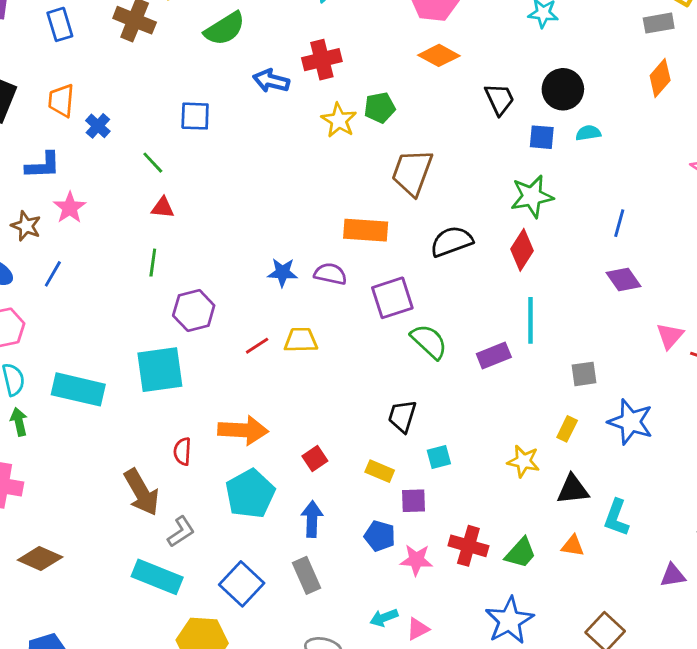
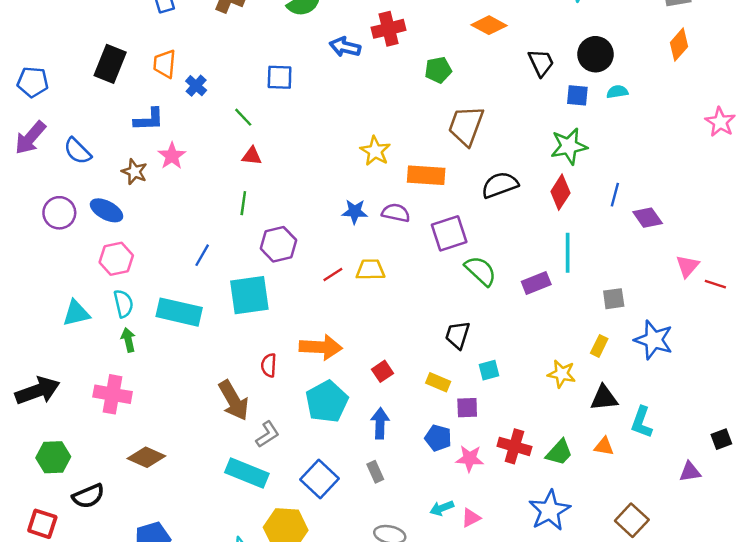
yellow star: (339, 120) -> (375, 151), moved
blue line: (619, 223) -> (615, 195), moved
blue line: (53, 274) -> (202, 255), moved
gray rectangle: (306, 575) -> (375, 472), size x0.7

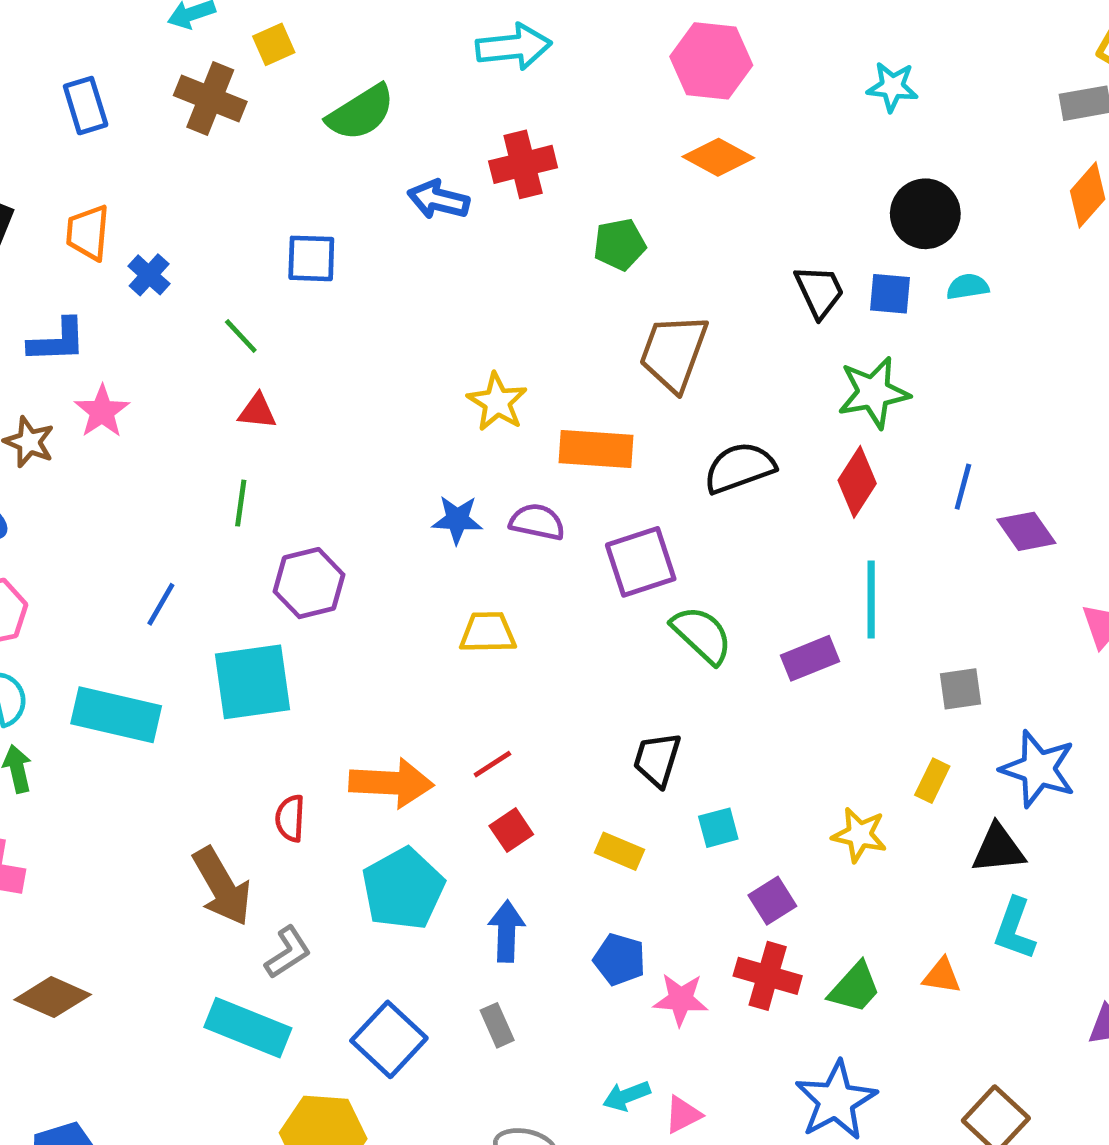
black trapezoid: (541, 63) -> (819, 291), moved
red line: (333, 275) -> (492, 764), moved
black triangle: (604, 398) -> (998, 849), moved
purple square: (467, 408) -> (772, 901), moved, turned -30

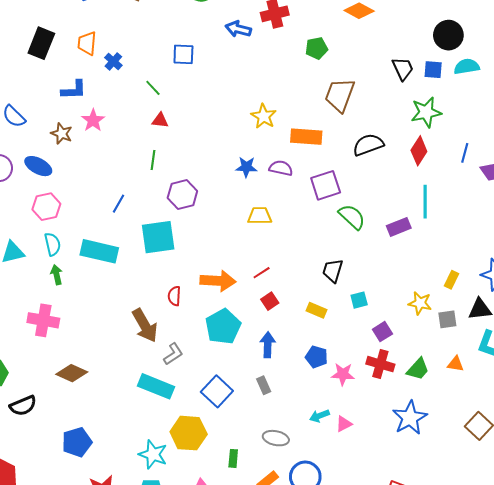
cyan semicircle: (968, 287) -> (467, 67), size x1.4
gray square: (961, 689) -> (447, 319), moved

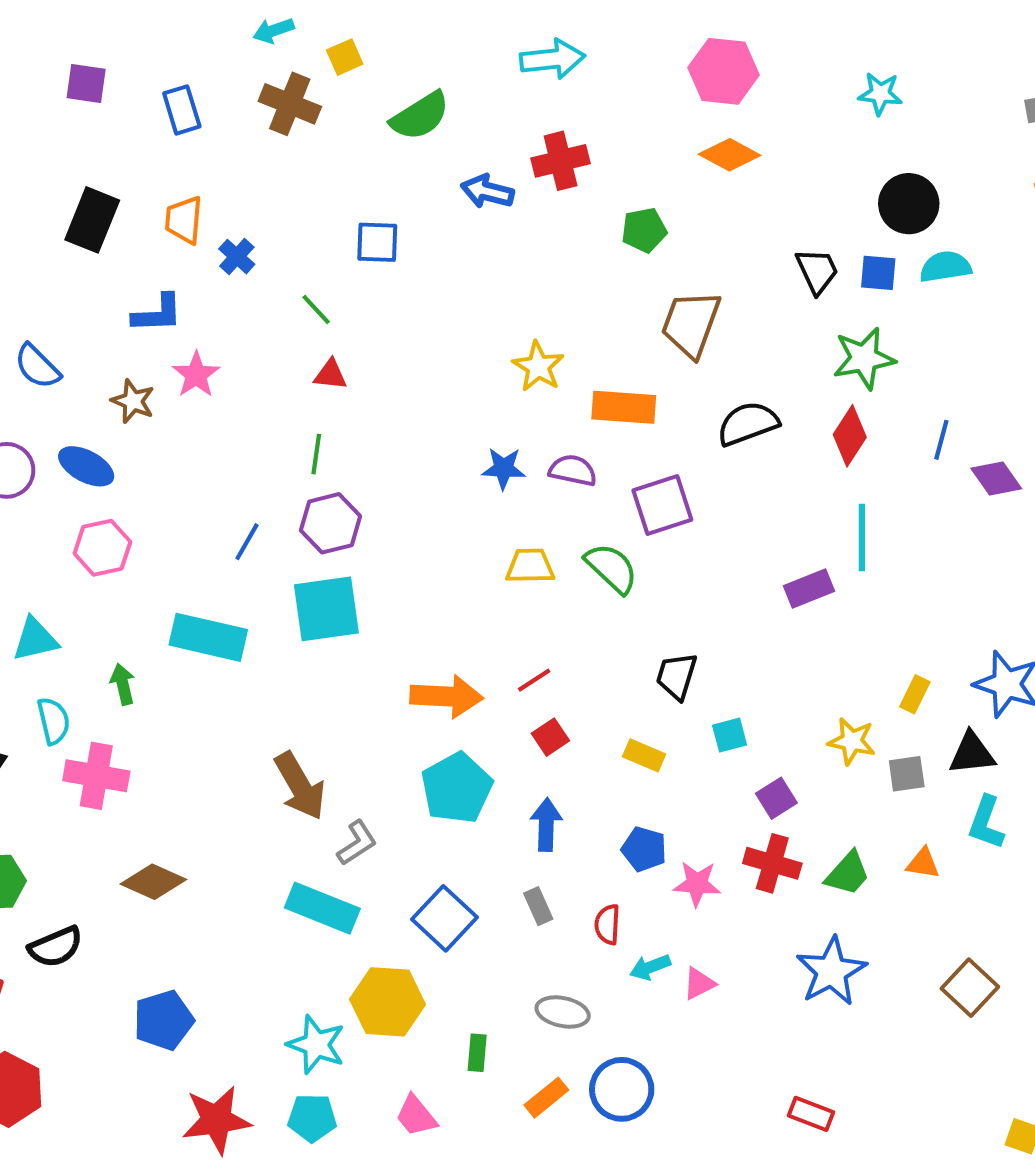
purple hexagon: (182, 194) -> (330, 523), moved
green semicircle: (352, 217) -> (611, 568), moved
cyan semicircle: (52, 244) -> (54, 721), moved
red semicircle: (174, 296) -> (607, 924), moved

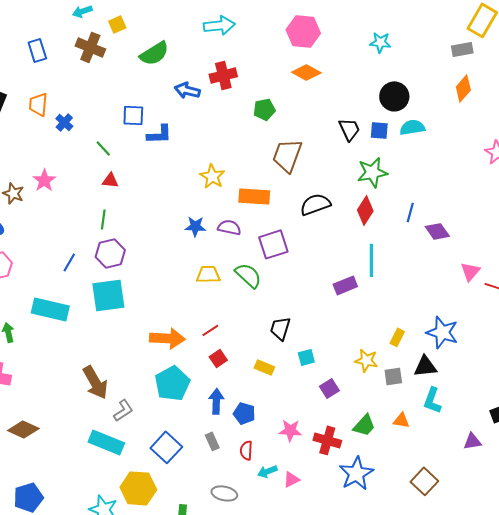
blue L-shape: (157, 314) -> (159, 134), moved
blue pentagon: (644, 849) -> (244, 413), moved
red cross: (772, 863) -> (327, 440), moved

